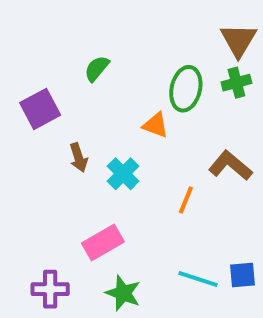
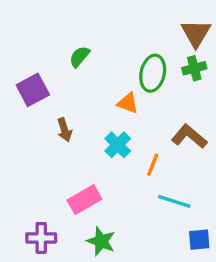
cyan cross: (123, 174) -> (118, 145), moved
blue square: (243, 275) -> (199, 240), moved
cyan line: (198, 279) -> (174, 201), moved

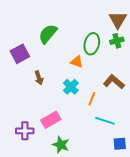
green semicircle: (79, 57) -> (48, 34), size x1.5
purple cross: (41, 238) -> (25, 131), moved

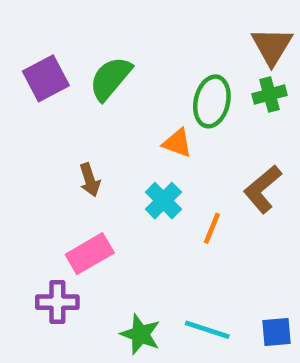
purple square: (20, 54) -> (46, 78), moved
brown L-shape: (114, 82) -> (263, 189), turned -80
pink rectangle: (51, 120) -> (90, 254), moved
cyan line: (105, 121) -> (207, 330), moved

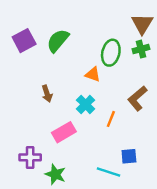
pink rectangle: (90, 254) -> (64, 132), moved
blue square: (276, 332) -> (129, 156), moved
green star: (140, 334) -> (55, 174), moved

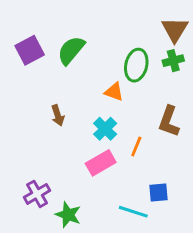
brown L-shape: (137, 98) -> (169, 121), turned -30
pink rectangle: (64, 132) -> (101, 163), moved
purple cross: (30, 157) -> (37, 194), turned -30

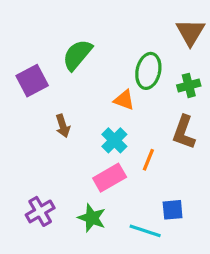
purple square: (30, 50) -> (32, 81), moved
green cross: (173, 61) -> (189, 85), moved
green star: (68, 215) -> (92, 218), moved

